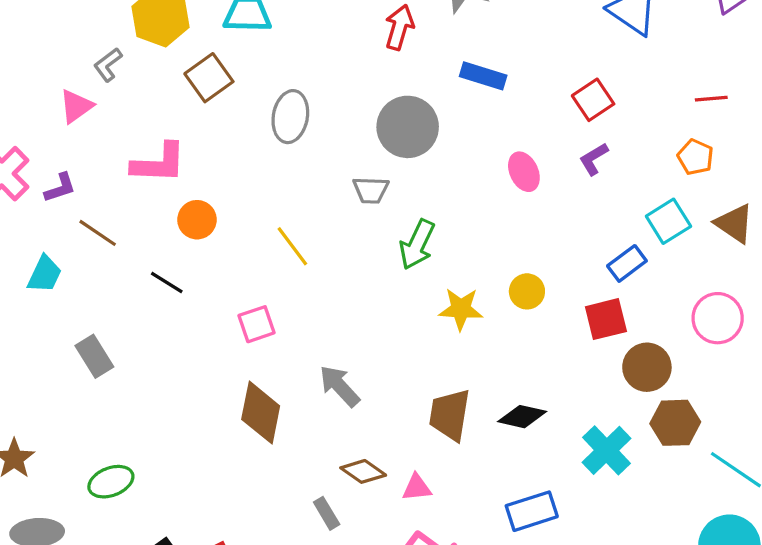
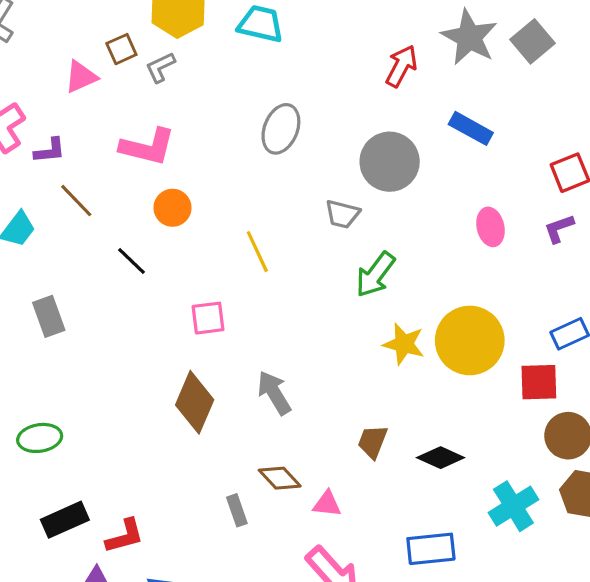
gray L-shape: (108, 65) -> (160, 67), moved
brown square: (209, 78) -> (121, 49), moved, size x0.7
yellow circle: (527, 291) -> (470, 340), size x2.0
brown trapezoid: (450, 415) -> (373, 442), size x0.7

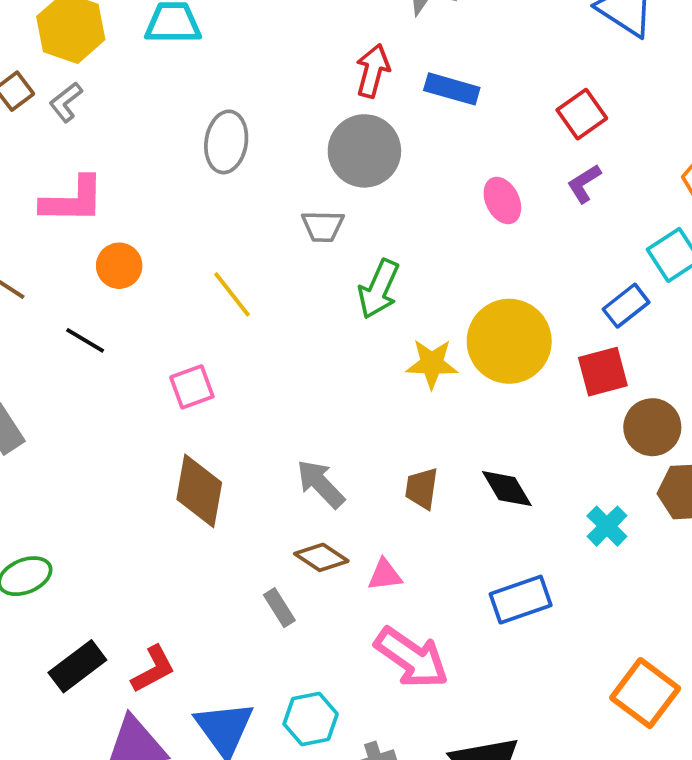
red arrow: (401, 66) -> (373, 71), moved
gray arrow: (274, 393) -> (321, 484), moved
black diamond: (441, 458) -> (507, 489), turned 48
cyan cross: (513, 506) -> (607, 526), size x0.7

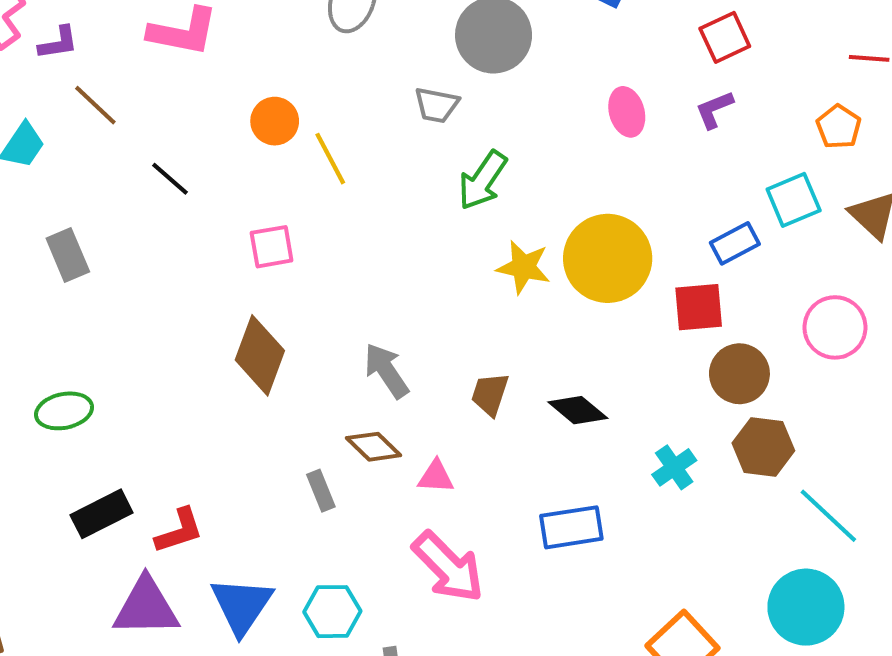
orange circle: (119, 266) -> (275, 121), moved
black diamond: (507, 489) -> (578, 410), turned -30

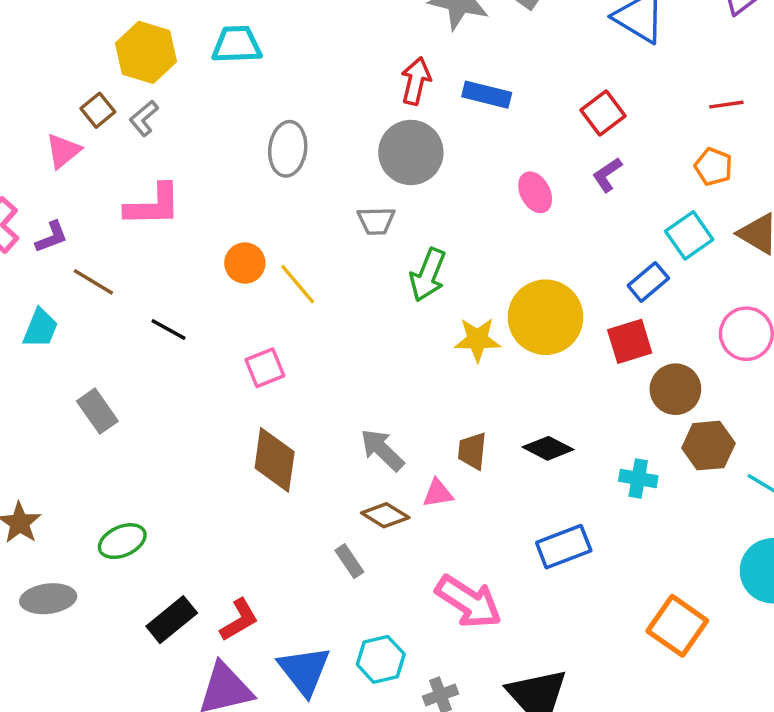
cyan cross: (674, 467) -> (638, 479), turned -33
pink triangle: (436, 477) -> (438, 493), moved

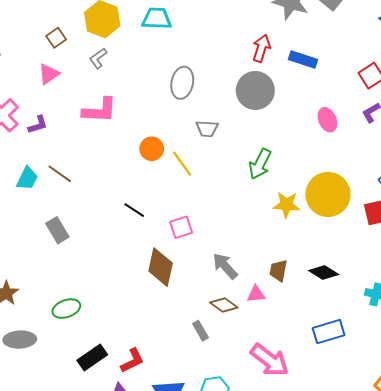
brown square: (98, 110) -> (56, 38), moved
gray trapezoid: (376, 221) -> (207, 129), moved
brown line: (93, 282) -> (60, 174), moved
black line: (168, 330) -> (134, 210), moved
pink square: (265, 368) -> (181, 227), moved

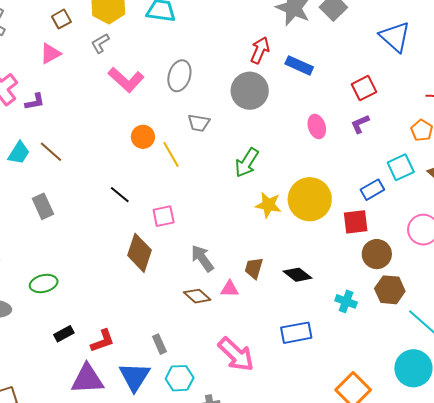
pink L-shape: (100, 110) -> (126, 80), moved, turned 33
gray rectangle: (201, 331) -> (159, 344), moved
black rectangle: (92, 357) -> (64, 334), size x0.7

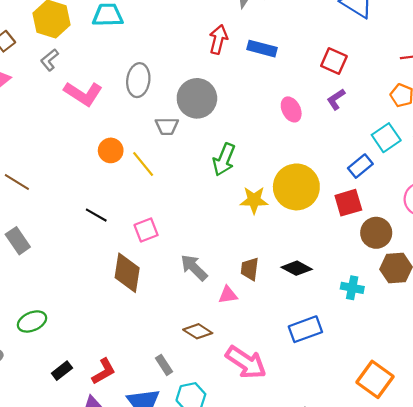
red square: (364, 88) -> (334, 61), turned -30
gray circle: (250, 91) -> (197, 98), moved
brown diamond: (197, 296) -> (198, 331), moved

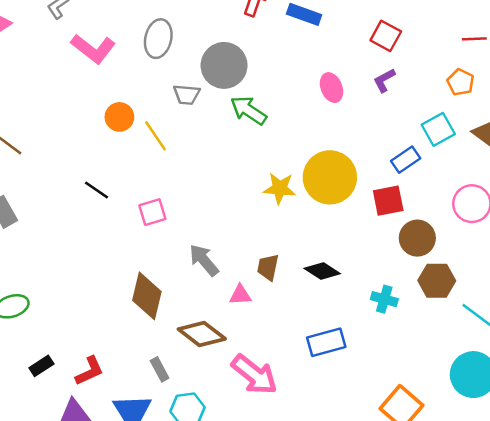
green arrow: (224, 160) -> (248, 110), moved, turned 96
brown diamond: (127, 273) -> (147, 296), moved
brown diamond: (198, 331) -> (202, 334), size x1.4

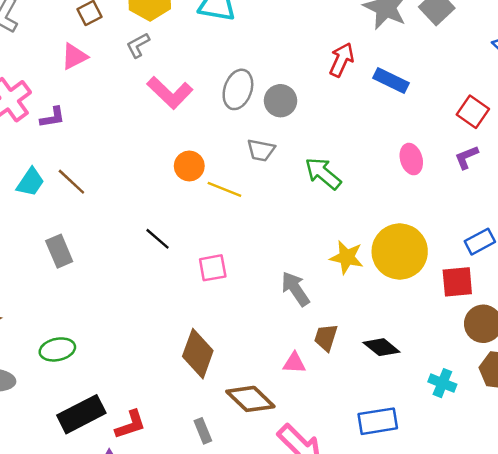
gray circle: (224, 65) -> (280, 101), moved, size x0.7
yellow line: (156, 136) -> (224, 189), turned -40
gray arrow: (204, 260) -> (295, 289), moved
black rectangle: (41, 366) -> (81, 414), size x1.8

